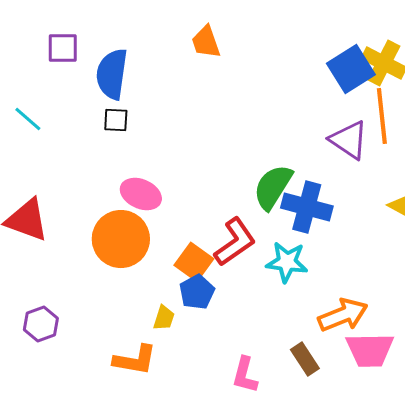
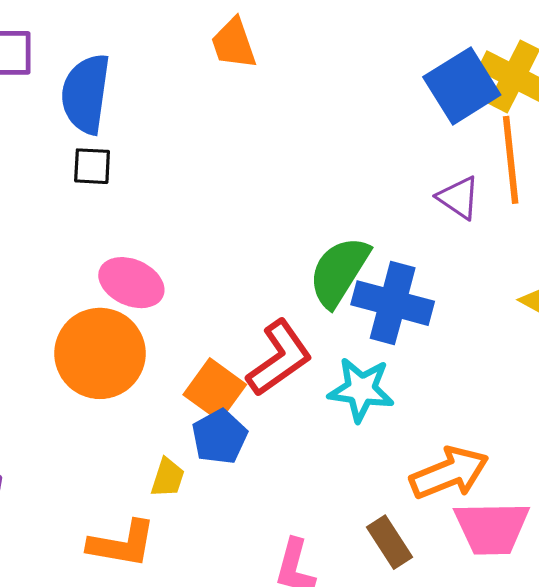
purple triangle: (349, 140) -> (459, 198), size x0.7

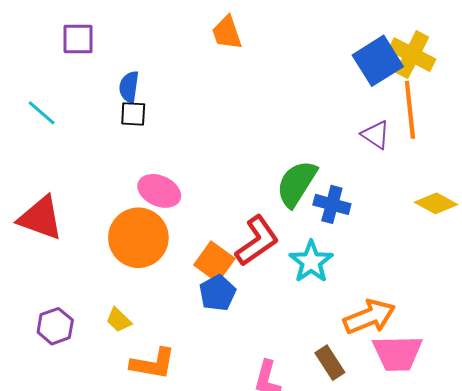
blue semicircle: (86, 94) -> (129, 87), moved, size x0.6
blue cross: (393, 303) -> (332, 204), size x0.7
cyan star: (361, 390) -> (311, 262), turned 30
yellow trapezoid: (168, 478) -> (119, 320), moved, turned 116

